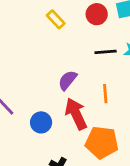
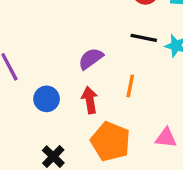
red arrow: (76, 114) -> (90, 100), size x0.7

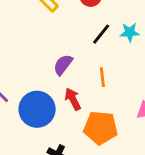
black line: (144, 38) -> (101, 34), turned -45
blue circle: (47, 99) -> (37, 109), size x1.6

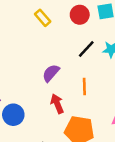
blue circle: (37, 109) -> (13, 115), moved, size x0.7

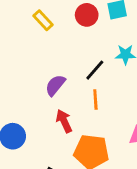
black line: (86, 49) -> (95, 70), moved

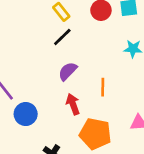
black line: (95, 70) -> (62, 37), moved

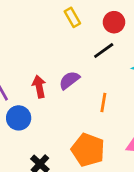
black line: (62, 37) -> (104, 50), moved
red arrow: (73, 104) -> (39, 87), moved

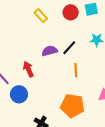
black line: (104, 50) -> (69, 48), moved
purple semicircle: (69, 80) -> (50, 51), moved, turned 35

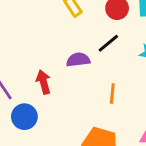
black line: (69, 48) -> (108, 43), moved

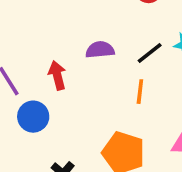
black line: (108, 43) -> (150, 53), moved

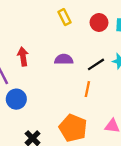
red arrow: (57, 75) -> (23, 57), moved

